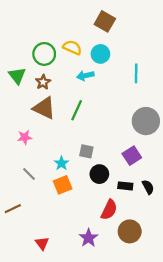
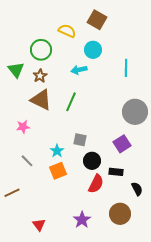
yellow semicircle: (72, 47) -> (67, 31), moved
black semicircle: (148, 187) -> (137, 189), moved
red semicircle: (109, 210) -> (96, 184), moved

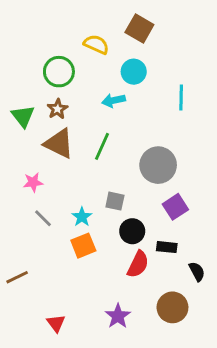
green triangle: (16, 70) -> (23, 116), moved
gray circle: (135, 112) -> (158, 165), moved
gray line: (27, 161) -> (43, 218), moved

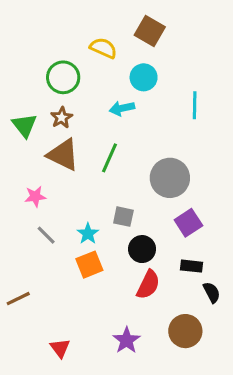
black rectangle: (167, 247) -> (192, 266), moved

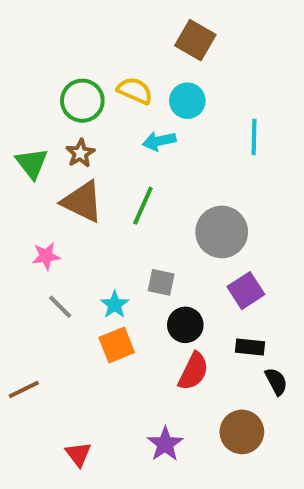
yellow semicircle: (103, 48) -> (135, 91), moved

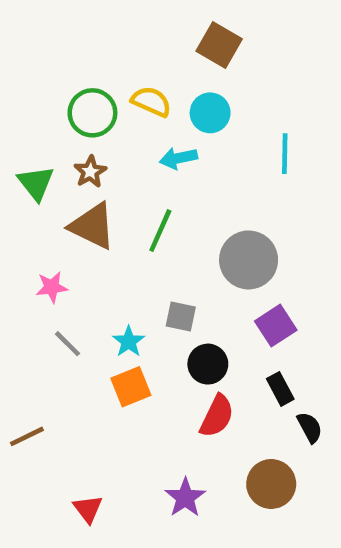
black rectangle: (250, 347) -> (280, 389), turned 56

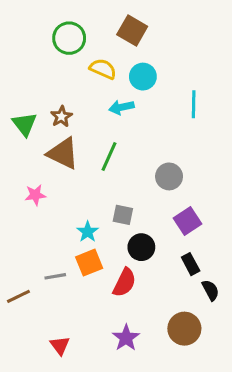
brown square: (219, 45) -> (132, 30), moved
green circle: (92, 113) -> (69, 38), moved
gray circle: (249, 260) -> (169, 176), size x0.7
gray line: (68, 344) -> (55, 276), moved, turned -55
red semicircle: (217, 416) -> (124, 283), moved

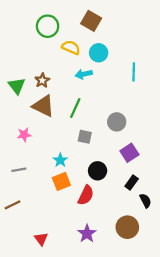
gray square: (123, 215) -> (85, 137), moved
black rectangle: (191, 264) -> (132, 183), turned 64
gray line: (55, 276) -> (19, 170), moved

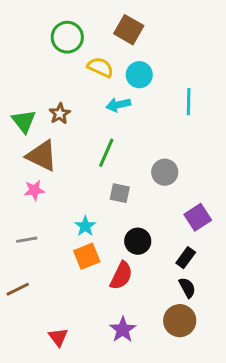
brown triangle: (43, 106) -> (42, 156), moved
purple square: (129, 153) -> (198, 217), moved
black semicircle: (145, 201) -> (187, 288), moved

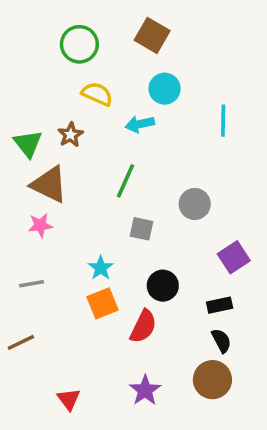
yellow semicircle: (100, 67) -> (97, 94), moved
black rectangle: (186, 258) -> (220, 305), turned 42

